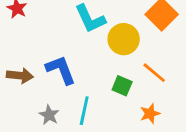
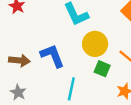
yellow circle: (124, 39) -> (95, 44), moved
gray star: (49, 115) -> (18, 92), moved

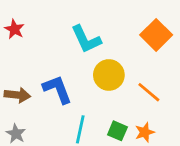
green square: (102, 69) -> (117, 131), moved

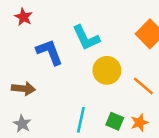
red star: (14, 29) -> (23, 17), moved
blue L-shape: (57, 89) -> (50, 52), moved

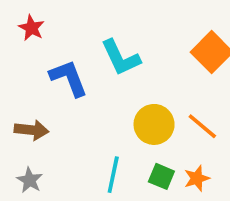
yellow circle: (107, 70) -> (154, 124), moved

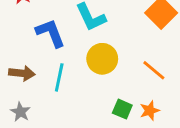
yellow circle: (154, 124) -> (102, 59), moved
cyan line: (113, 175) -> (59, 77), moved

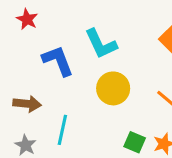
cyan line: (59, 77) -> (62, 130), moved

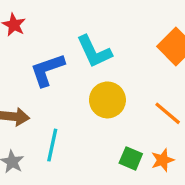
blue L-shape: (58, 61) -> (47, 70), turned -88

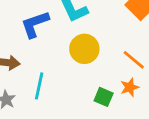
orange star: (163, 160) -> (130, 87), moved

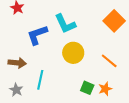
orange star: (130, 87) -> (105, 89), moved

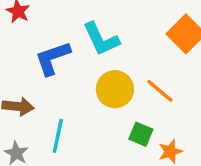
orange line: (109, 61) -> (160, 91), moved
green square: (87, 88) -> (141, 134), moved

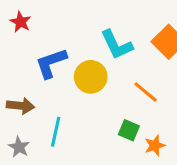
cyan L-shape: (101, 39) -> (117, 45), moved
yellow circle: (115, 89) -> (91, 77), moved

